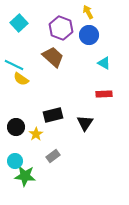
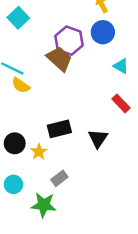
purple hexagon: (61, 28) -> (69, 41), moved
red rectangle: (104, 94) -> (121, 103), turned 49
green star: (25, 176) -> (44, 205), moved

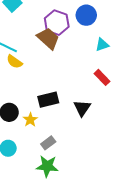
cyan triangle: (121, 66) -> (102, 45), turned -48
green star: (44, 205) -> (47, 166), moved

